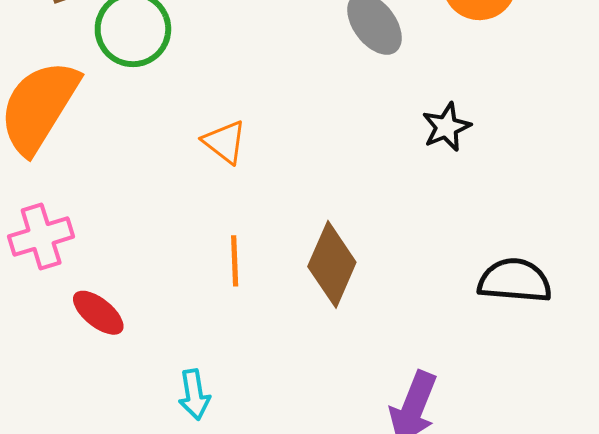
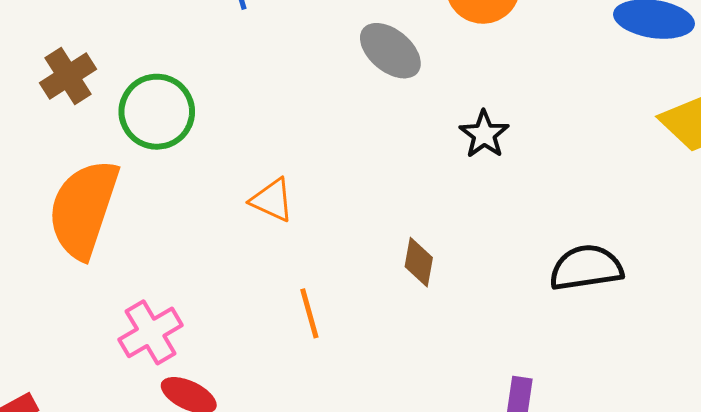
pink cross: (41, 237) -> (151, 332), moved
brown diamond: (332, 264) -> (419, 262), moved, size x0.6

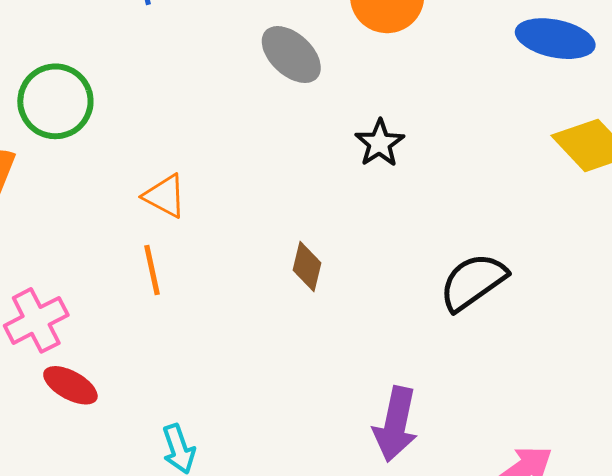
black semicircle: (586, 268) -> (473, 282), turned -30
orange line: (309, 313) -> (152, 270), moved

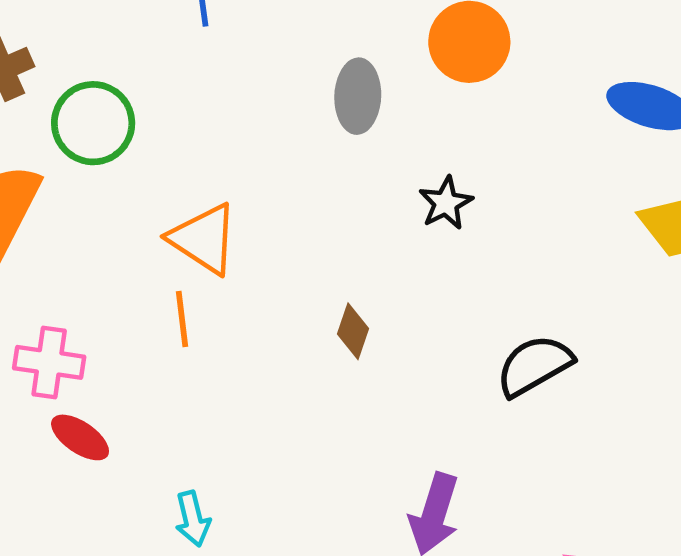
gray ellipse: (291, 55) -> (358, 96), turned 44
orange triangle: (165, 196) -> (204, 239), size x1.5
pink cross: (36, 320) -> (49, 362), turned 30

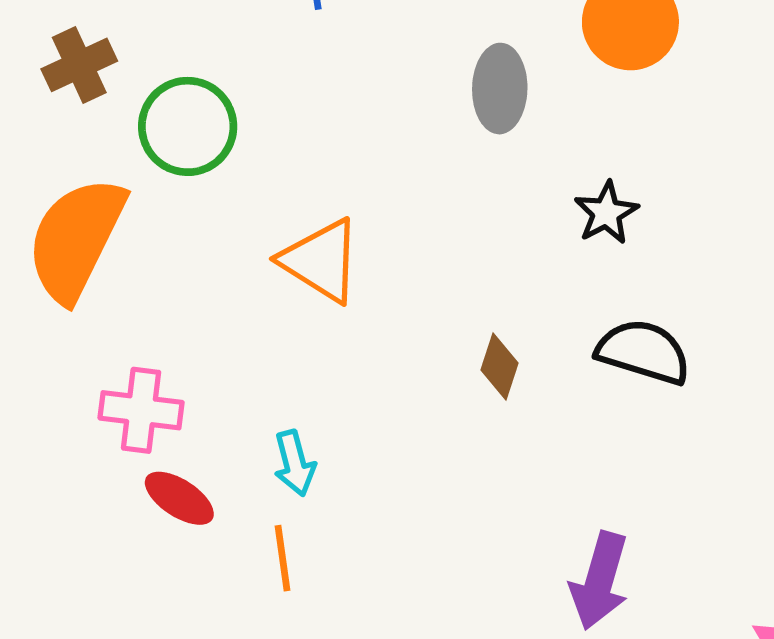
orange line: (182, 319) -> (283, 558), moved
black semicircle: (534, 365) -> (643, 352), moved, turned 48
cyan arrow: (193, 519) -> (295, 463), moved

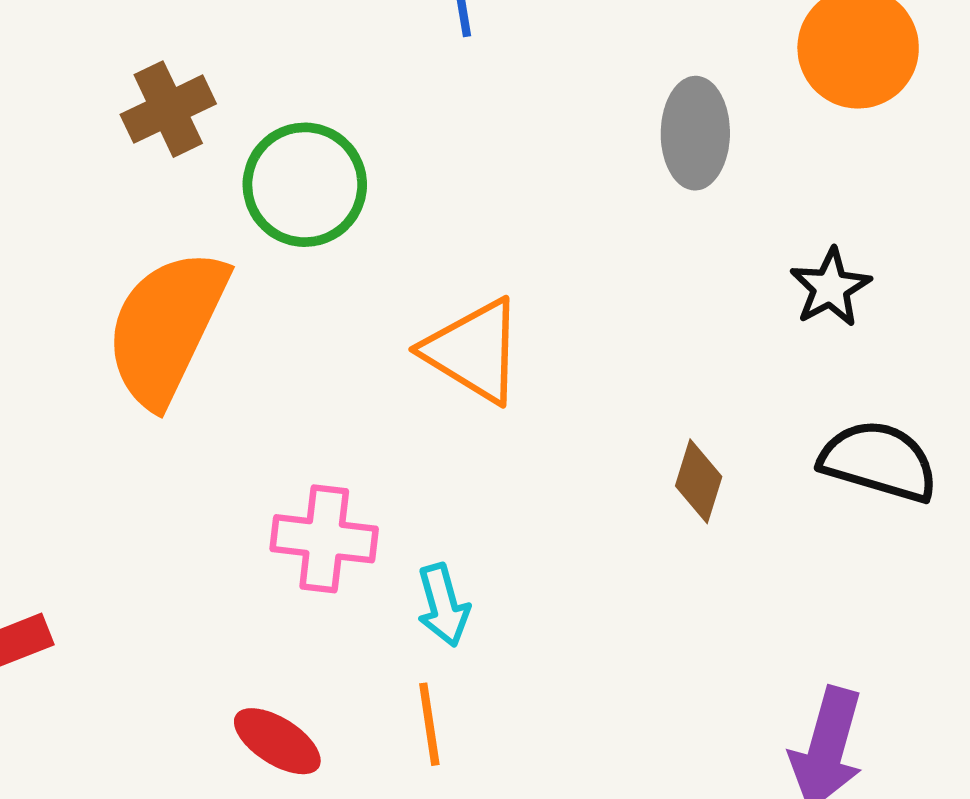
pink cross: (141, 410) -> (324, 539), moved
red ellipse: (179, 498) -> (277, 741), moved

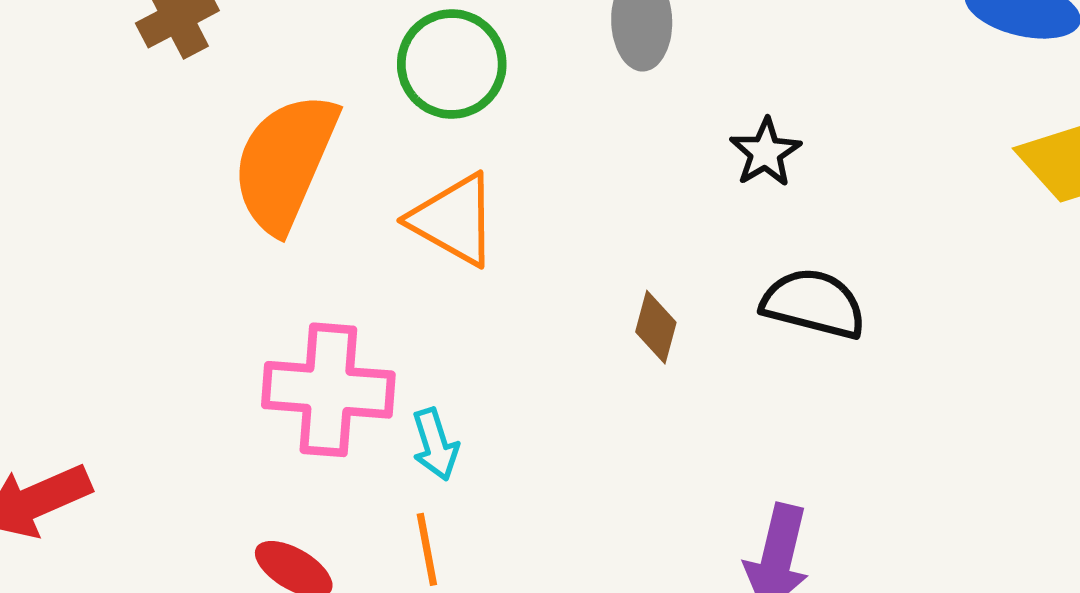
green circle: (305, 185) -> (452, 64), moved
orange semicircle: (166, 327) -> (285, 162), moved
pink cross: (324, 539) -> (328, 390), size x1.4

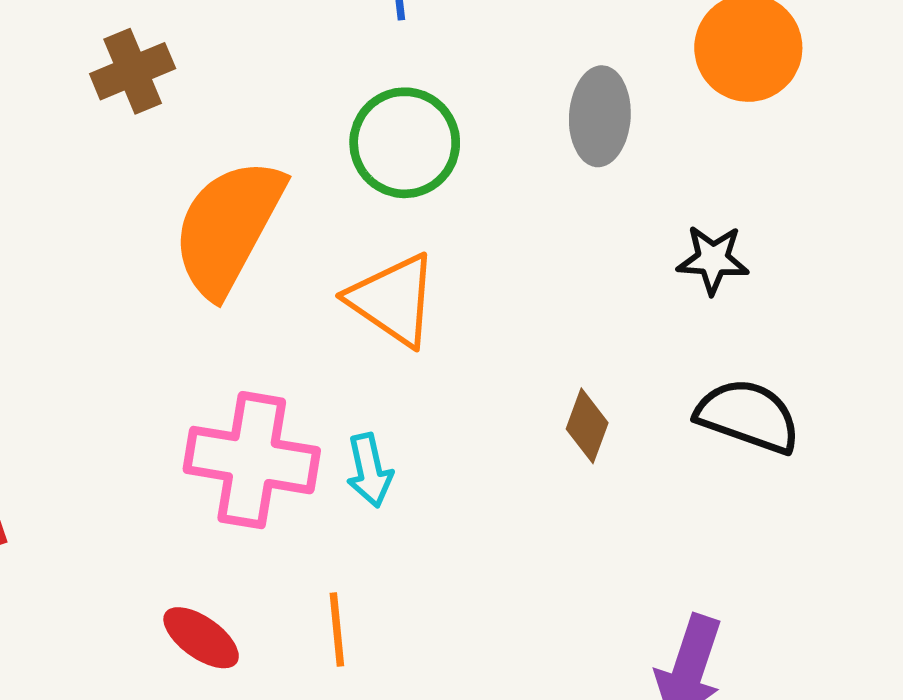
black star: (765, 152) -> (713, 259), turned 30
cyan arrow: (435, 444) -> (369, 470), moved

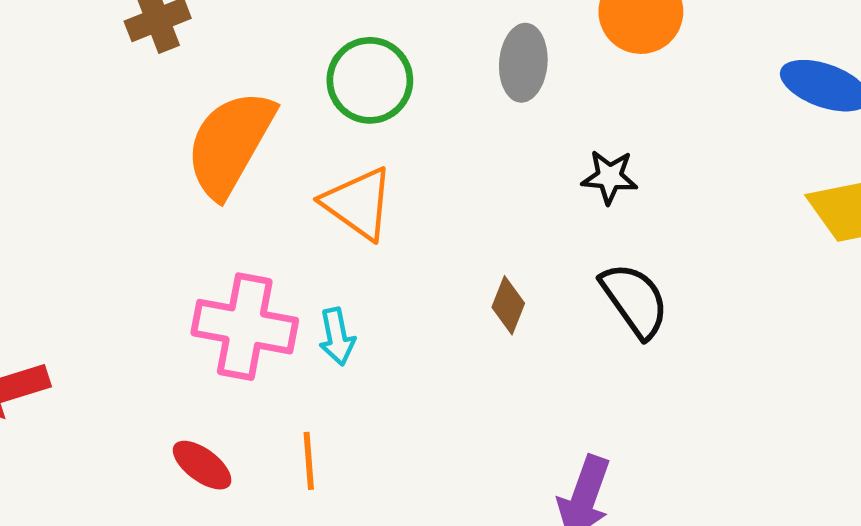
black semicircle: (748, 416) -> (635, 300), turned 34

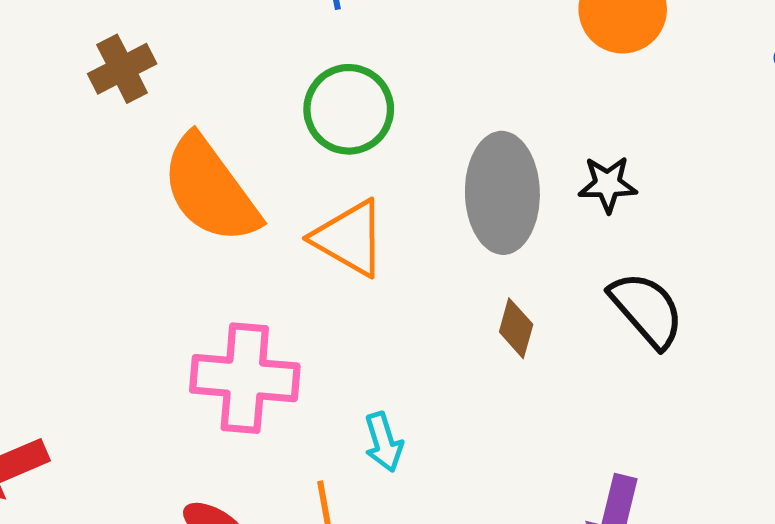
gray ellipse: (523, 63) -> (502, 193), moved, size x1.5
orange semicircle: (230, 144) -> (210, 190), turned -60
cyan arrow: (337, 337) -> (384, 442), moved

